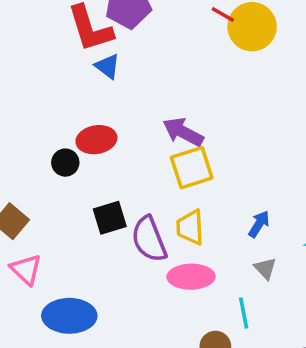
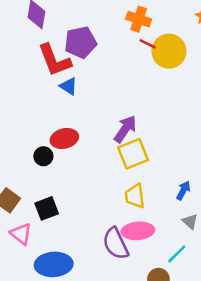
purple arrow: (183, 132) -> (125, 129), turned 100
black square: (110, 218) -> (47, 208), moved
purple semicircle: (149, 239) -> (116, 244), moved
cyan line: (244, 313) -> (177, 254), turned 60

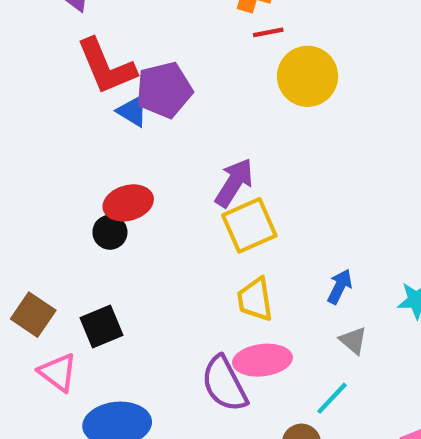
purple pentagon: (80, 42) -> (164, 90), moved
red line: (148, 44) -> (268, 32), turned -35
yellow circle: (169, 51) -> (308, 76), moved
black circle: (43, 156) -> (110, 232), moved

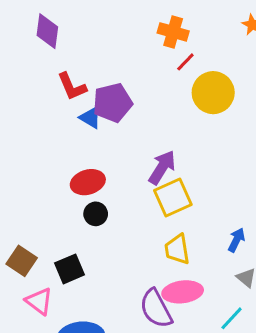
red line: (268, 32) -> (185, 62), turned -35
red L-shape: (106, 67) -> (72, 86), size x0.7
black circle: (110, 232) -> (96, 214), moved

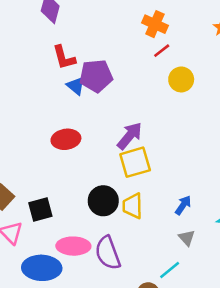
yellow circle: (213, 93) -> (181, 79), size x0.7
black circle: (96, 214) -> (103, 201), moved, size x1.5
pink ellipse: (183, 292) -> (73, 246), moved

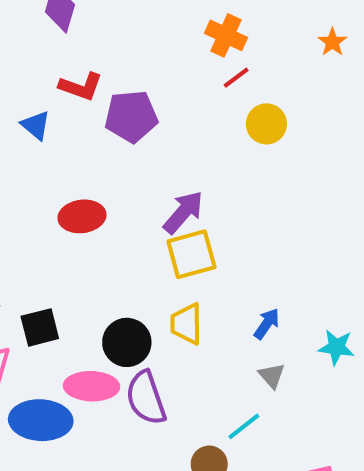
red L-shape: (64, 58) -> (81, 87), turned -56
blue triangle: (76, 86) -> (36, 125), moved
black circle: (103, 201) -> (127, 342), moved

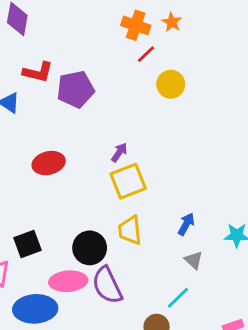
orange star: (332, 42) -> (172, 22), moved
purple arrow: (183, 212) -> (119, 152), size x0.6

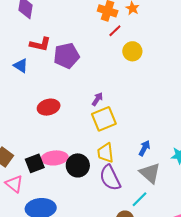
gray triangle: (194, 260) -> (150, 173), size x1.6
pink ellipse: (68, 281) -> (55, 158), moved
purple semicircle: (107, 285) -> (110, 178), moved

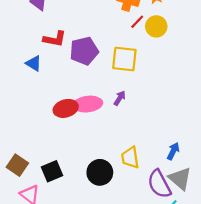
yellow circle: (132, 51) -> (156, 26), moved
yellow square: (104, 119) -> (124, 59), moved, turned 30
pink ellipse: (55, 158) -> (88, 104), moved
purple semicircle: (110, 178) -> (159, 184), moved

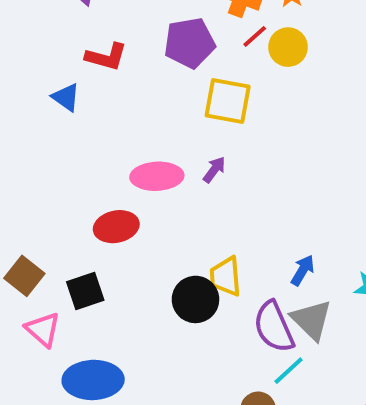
purple pentagon: (84, 51) -> (189, 43), moved
red ellipse: (66, 108) -> (116, 227), moved
black circle: (100, 172) -> (195, 299), moved

